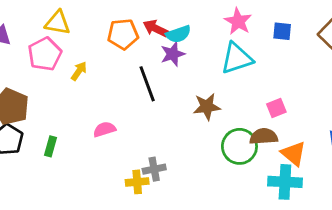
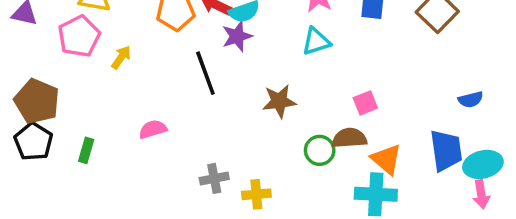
cyan triangle: (237, 58) -> (316, 42), size x0.7
green circle: (239, 146) -> (320, 150), size x0.7
yellow cross: (137, 182) -> (256, 194), moved

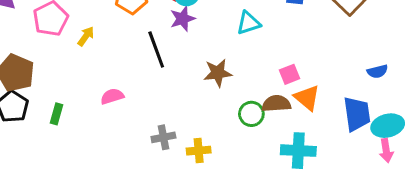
orange triangle: (386, 159) -> (307, 98), moved

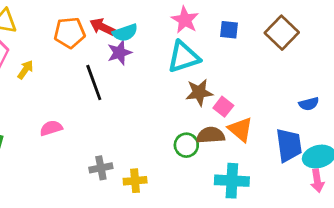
cyan triangle: (248, 23) -> (183, 57), size x1.4
brown star: (218, 73) -> (199, 92), moved
pink square: (289, 74) -> (223, 107), turned -30

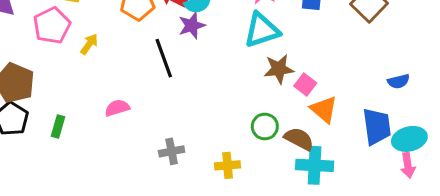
brown semicircle: (211, 135) -> (299, 139), moved, turned 32
yellow cross: (135, 181) -> (228, 165), moved

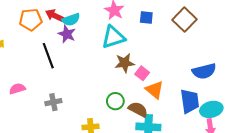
purple star: (192, 25) -> (67, 34), turned -30
blue semicircle: (399, 81) -> (204, 71), size x1.6
gray cross: (172, 151) -> (53, 102), moved

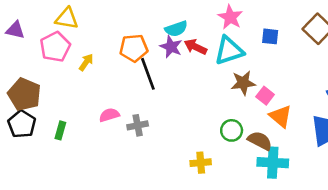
red arrow: (54, 15) -> (196, 47), moved
blue square: (146, 18) -> (270, 36), moved
orange pentagon: (31, 20) -> (134, 48), moved
gray cross: (53, 102) -> (138, 125), moved

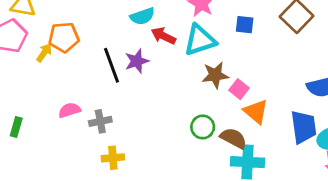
purple star: (171, 47) -> (137, 61), moved, turned 30
orange pentagon: (134, 48) -> (64, 37), moved
yellow cross: (201, 163) -> (113, 158), moved

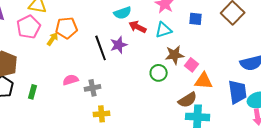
cyan triangle: (200, 40) -> (164, 30), size x0.7
orange triangle: (256, 112) -> (204, 81), turned -36
green circle: (203, 127) -> (159, 73), moved
brown semicircle: (233, 138) -> (188, 100), turned 120

